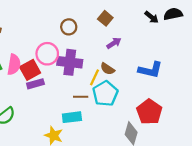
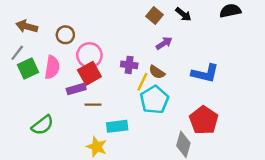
black arrow: (152, 17) -> (183, 14), moved
brown circle: (69, 27) -> (65, 35), moved
purple cross: (70, 62) -> (129, 65), moved, size x0.6
red square: (30, 70) -> (89, 73), moved
brown line: (81, 97) -> (93, 105), moved

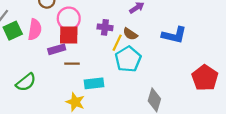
red square: (89, 73) -> (69, 35), turned 30
red pentagon: (204, 120) -> (205, 78), moved

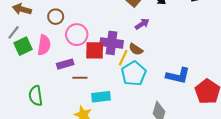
purple cross: (105, 27) -> (112, 43), size x1.5
red square: (69, 35) -> (95, 50), moved
blue L-shape: (174, 35) -> (178, 76), moved
green semicircle: (26, 82) -> (36, 96), turned 120

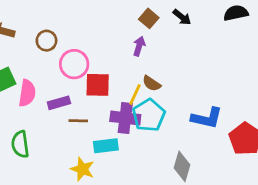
purple arrow: (142, 24) -> (139, 46), moved, turned -40
purple cross: (112, 43) -> (125, 118), moved
pink semicircle: (44, 45) -> (27, 93), moved

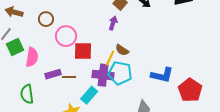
purple rectangle: (59, 103) -> (53, 74), moved
cyan pentagon: (149, 115) -> (120, 73), turned -30
cyan rectangle: (106, 146) -> (89, 95), turned -42

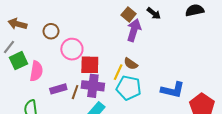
purple arrow: (113, 23) -> (134, 30), moved, size x1.5
purple cross: (103, 75) -> (93, 86), moved
brown line: (69, 77) -> (75, 92), turned -72

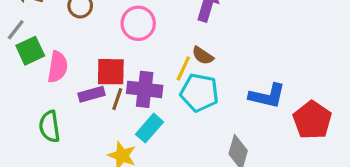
pink circle: (72, 49) -> (138, 23), moved
red square: (90, 65) -> (111, 72), moved

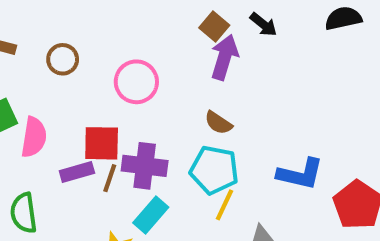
yellow line: (183, 68) -> (224, 205), moved

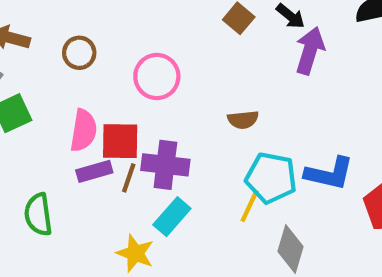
purple arrow: (224, 57) -> (310, 51), moved
brown semicircle: (218, 123) -> (243, 120), turned -40
pink semicircle: (34, 137) -> (84, 130), moved
cyan pentagon: (214, 170) -> (271, 178), moved

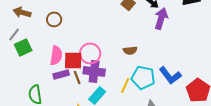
pink circle: (157, 76) -> (90, 53), moved
blue L-shape: (329, 174) -> (170, 75), turned 40
brown line: (129, 178) -> (77, 77), turned -40
yellow line: (250, 206) -> (125, 85), moved

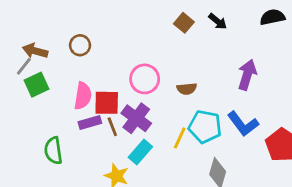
brown arrow: (22, 12) -> (35, 51), moved
purple arrow: (161, 18) -> (247, 75), moved
pink circle: (90, 53) -> (145, 79), moved
purple cross: (94, 71) -> (136, 118), turned 30

